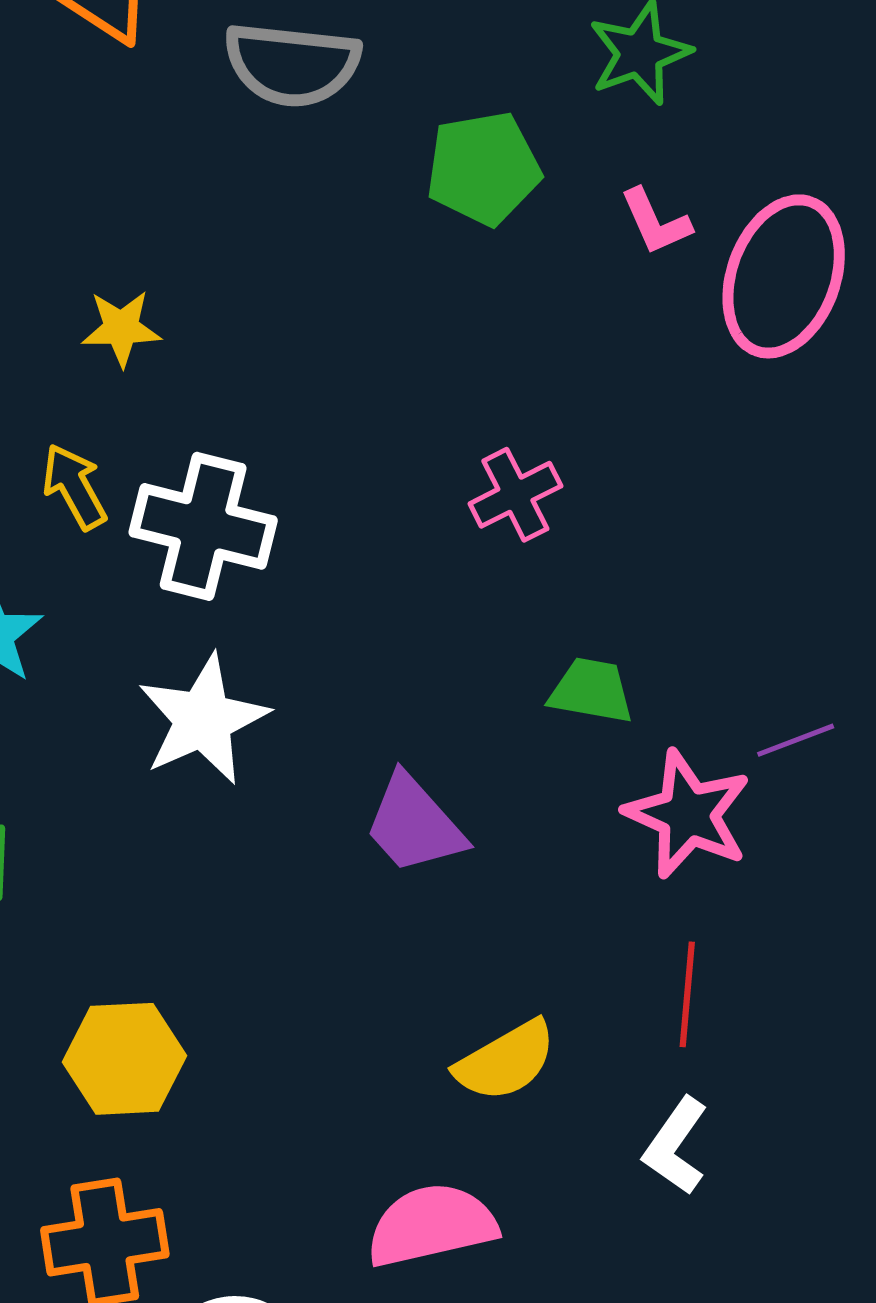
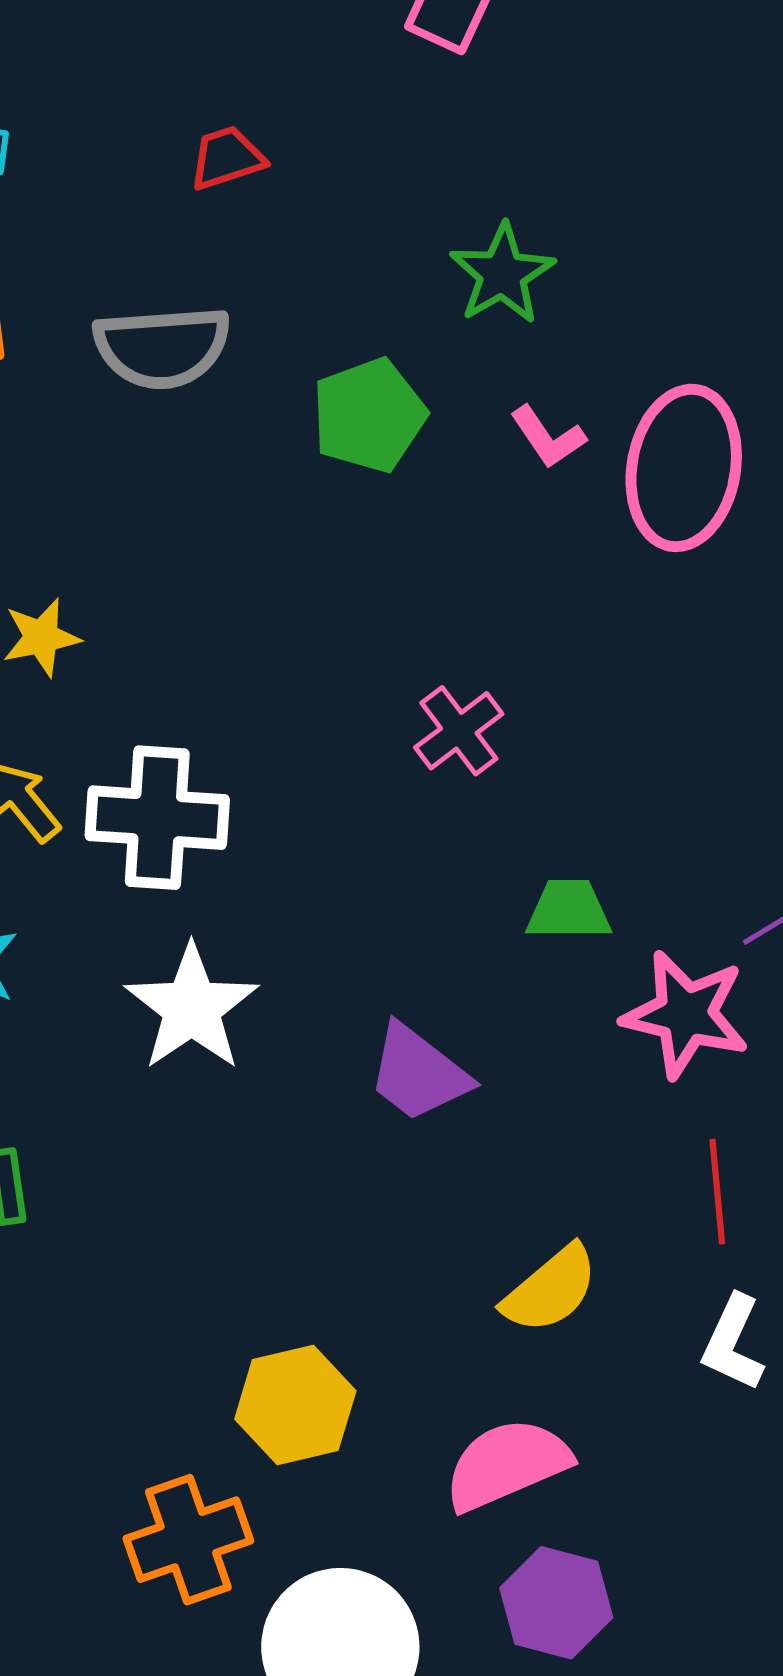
yellow hexagon: (124, 1059) -> (295, 1405), moved

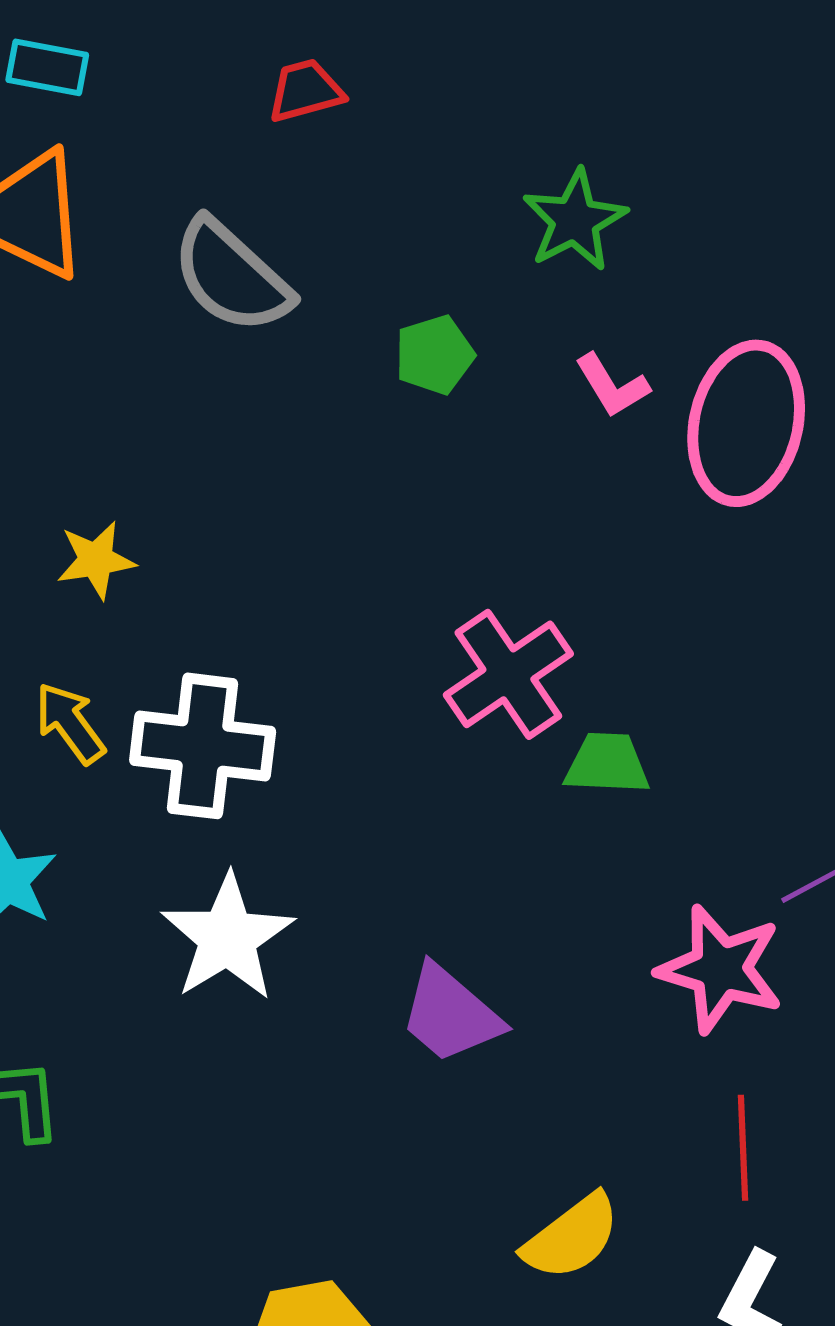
gray semicircle: (162, 347) -> (231, 276), turned 44
green pentagon: (369, 415) -> (434, 355), size x0.7
pink cross: (459, 731) -> (508, 674), size x1.4
green trapezoid: (569, 910) -> (607, 764), moved

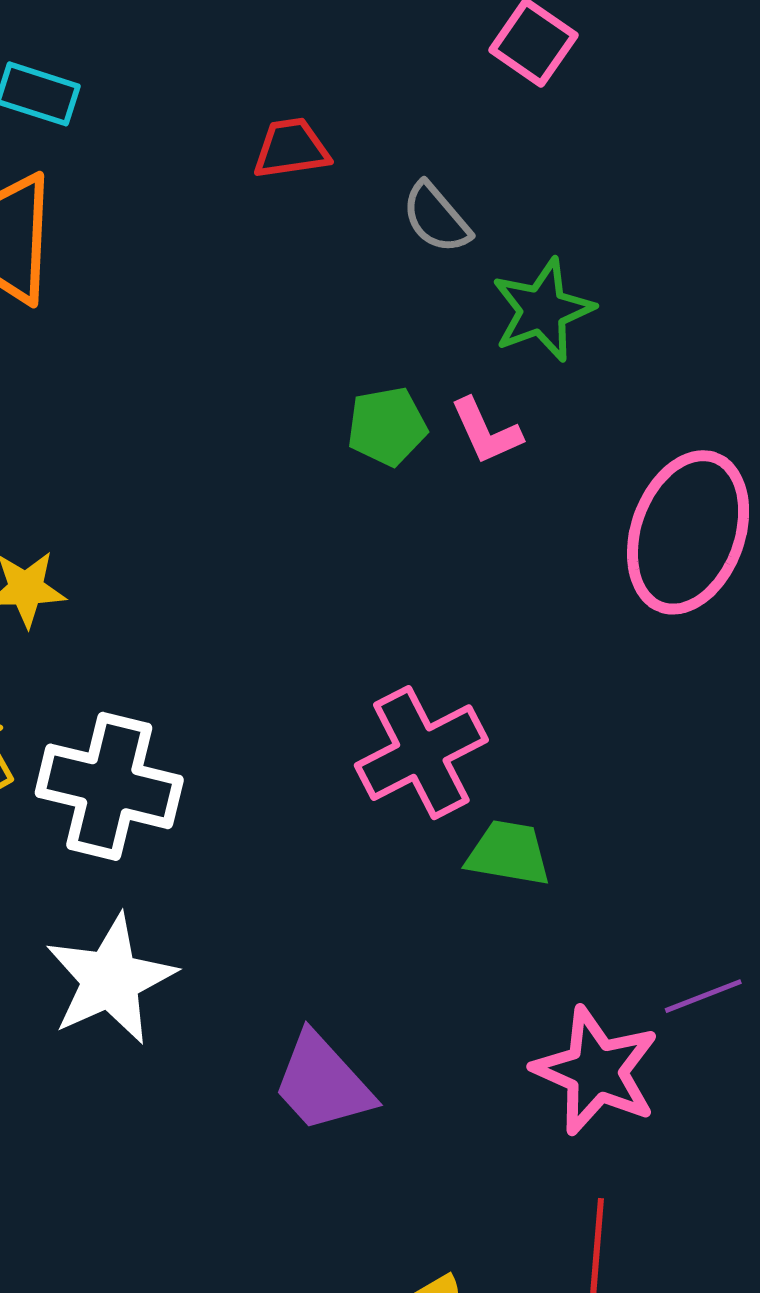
gray semicircle: (231, 276) -> (436, 218), moved, size x0.6
pink L-shape: (612, 386) -> (486, 431), moved

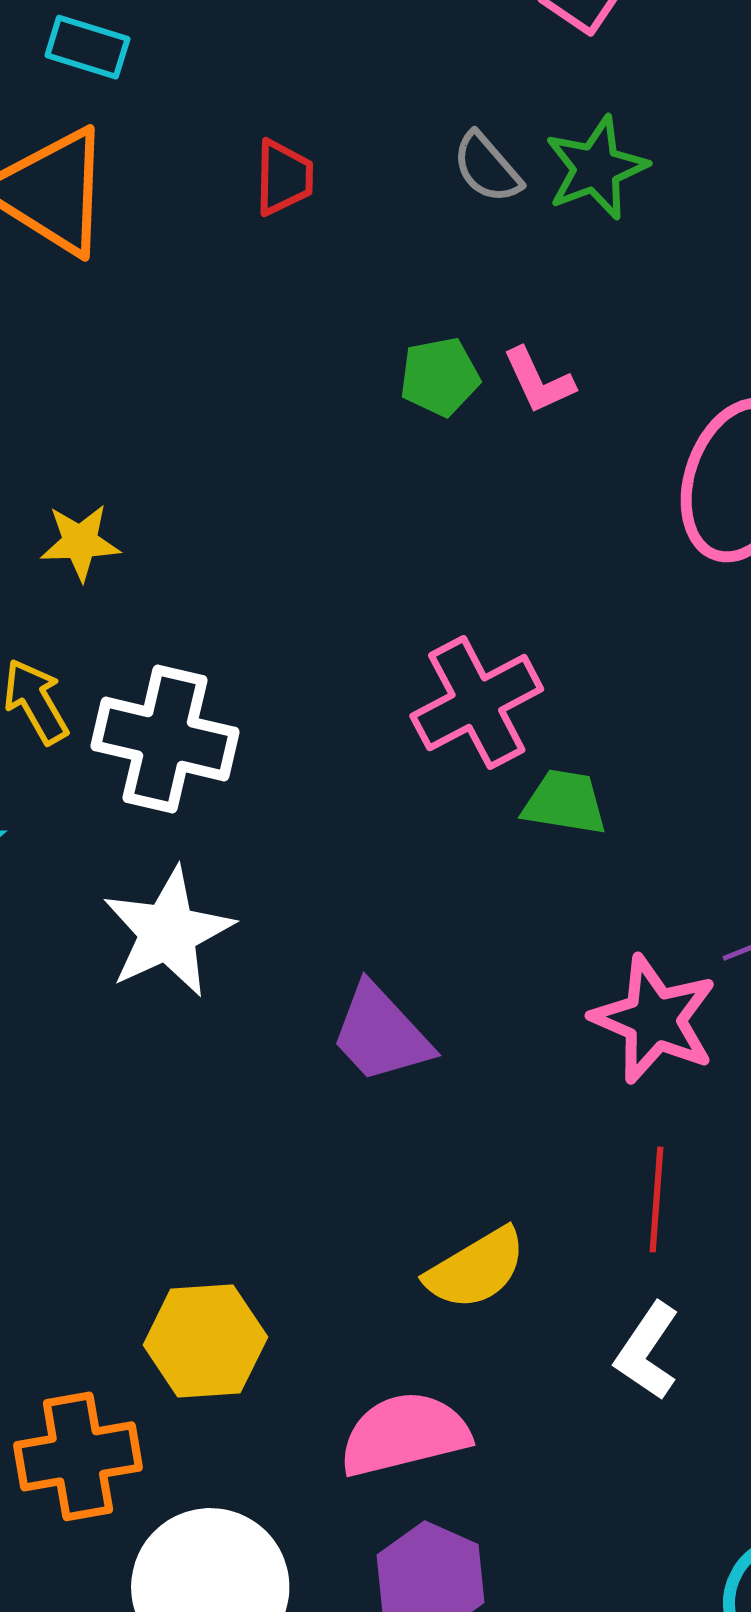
red trapezoid: (291, 148) -> (284, 177), moved, turned 100
green star: (543, 310) -> (596, 168), moved

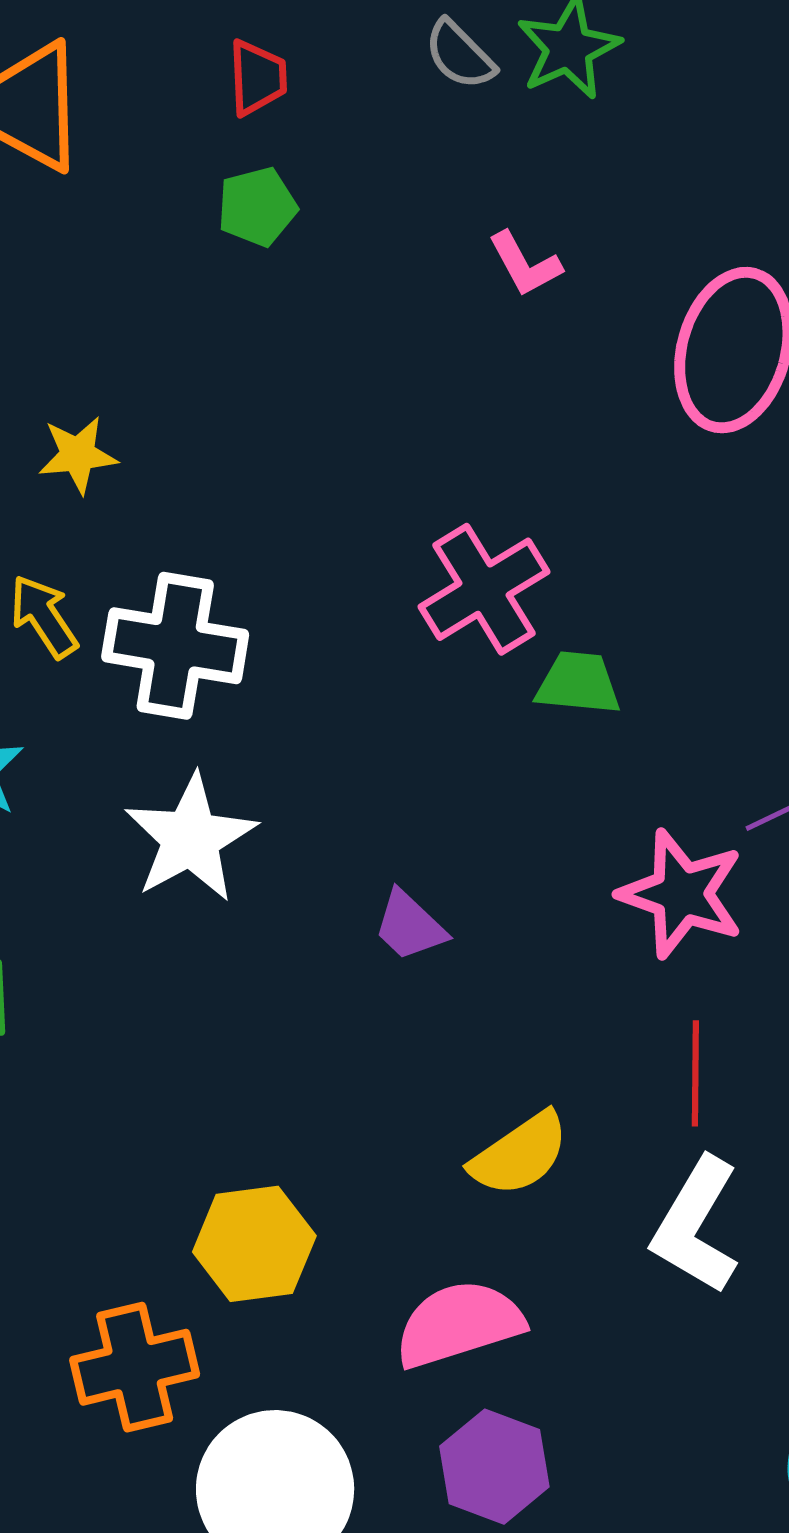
green pentagon: (440, 377) -> (257, 207), moved
purple trapezoid: (381, 1034) -> (410, 926), size x0.7
white L-shape: (647, 1351) -> (696, 1226), size x1.4

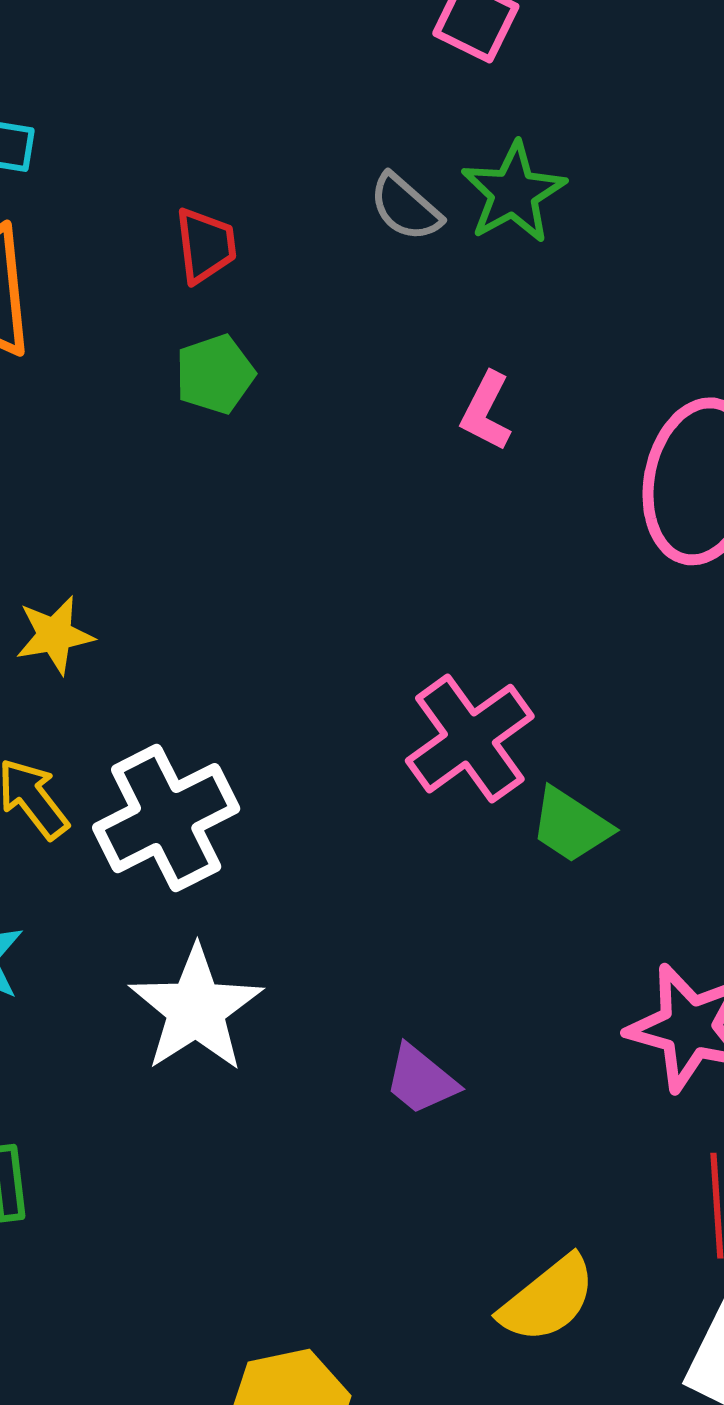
pink L-shape: (525, 264) -> (486, 411), turned 60
white cross: (175, 646) -> (166, 818), turned -32
green trapezoid: (578, 683) -> (571, 825), turned -148

